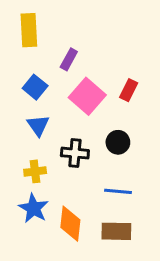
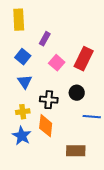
red rectangle: (129, 90) -> (84, 59), size x1.6
pink square: (87, 96) -> (57, 63), size x0.7
blue line: (118, 191) -> (92, 117), moved
orange diamond: (70, 224) -> (46, 126), moved

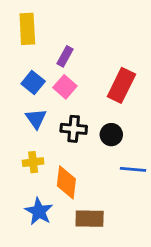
pink square: (57, 63) -> (65, 87), moved
black cross: (49, 100) -> (74, 129), moved
blue star: (22, 136) -> (39, 211), moved
brown rectangle: (76, 151) -> (90, 219), moved

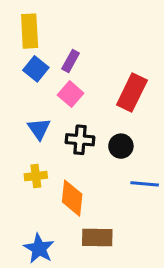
blue square: (33, 82) -> (36, 69), moved
blue star: (39, 211) -> (39, 248), moved

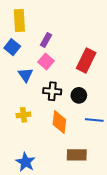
blue square: (36, 69) -> (12, 47), moved
blue triangle: (39, 129) -> (26, 75), moved
orange diamond: (72, 198) -> (59, 122), moved
brown rectangle: (97, 237) -> (77, 155), moved

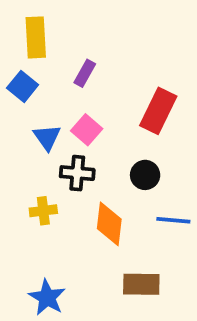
pink square: (46, 62) -> (87, 130), moved
black cross: (52, 91) -> (77, 173), moved

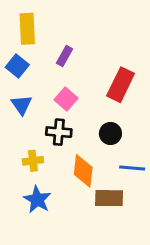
blue triangle: (47, 137) -> (21, 105), moved
brown rectangle: (141, 284) -> (109, 198), moved
blue star: (47, 297) -> (37, 200), moved

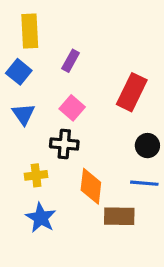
black circle: (110, 134) -> (147, 146), moved

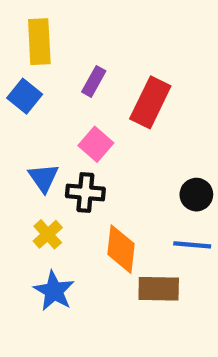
red rectangle: (132, 92) -> (150, 102), moved
blue triangle: (23, 114) -> (43, 178), moved
yellow cross: (36, 175) -> (48, 234), turned -35

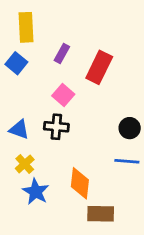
blue triangle: (43, 178) -> (19, 129), moved, turned -35
yellow cross: (48, 234) -> (25, 164), moved
orange diamond: (121, 249) -> (80, 183), moved
brown rectangle: (159, 289) -> (101, 214), moved

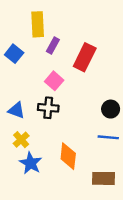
yellow rectangle: (26, 27) -> (38, 24), moved
brown rectangle: (101, 214) -> (104, 178), moved

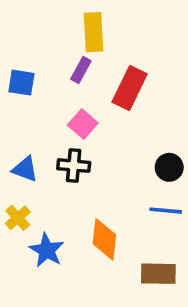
yellow rectangle: (38, 24) -> (93, 32), moved
blue square: (14, 54) -> (21, 83), turned -30
yellow cross: (21, 140) -> (18, 218), moved

